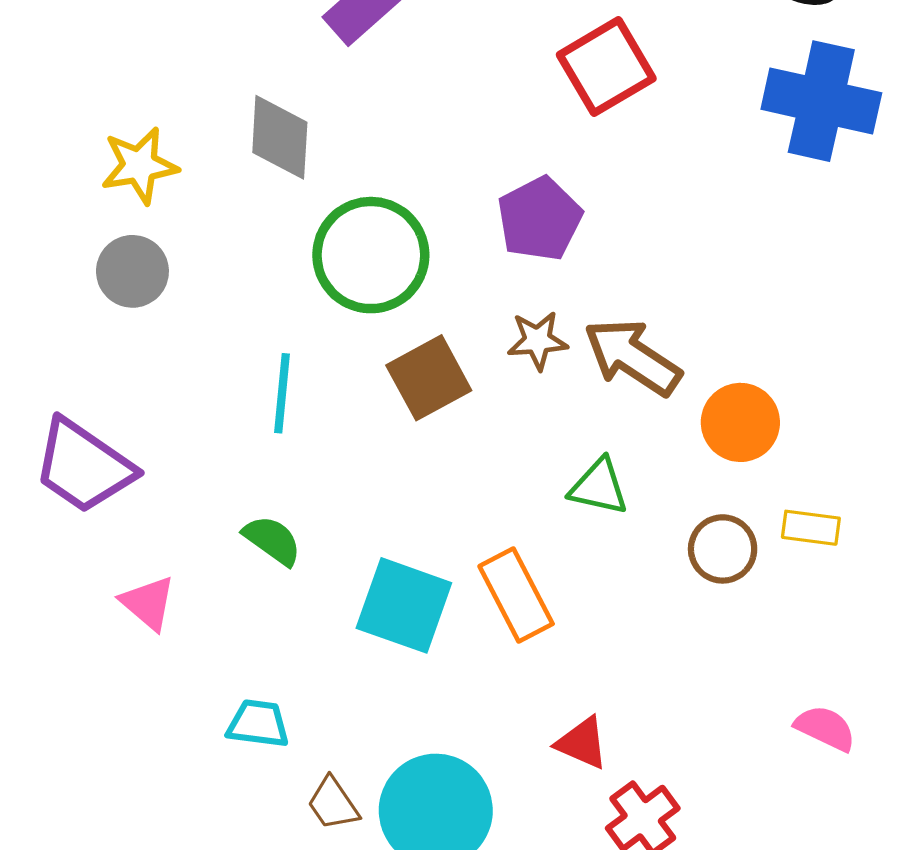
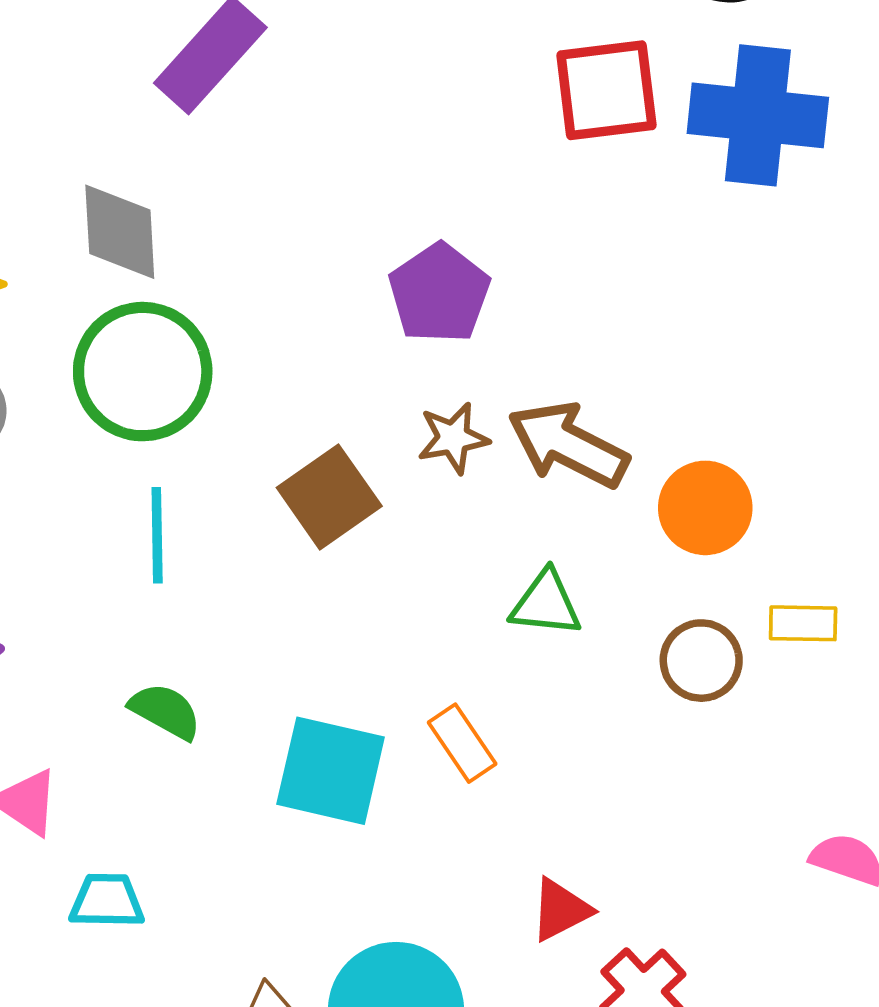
red square: (606, 67) -> (606, 90), moved, turned 30
green circle: (371, 255) -> (143, 372), moved
orange rectangle: (516, 595) -> (462, 743), size x0.7
cyan trapezoid: (258, 724) -> (107, 901), moved
red triangle: (582, 743) -> (561, 910), turned -44

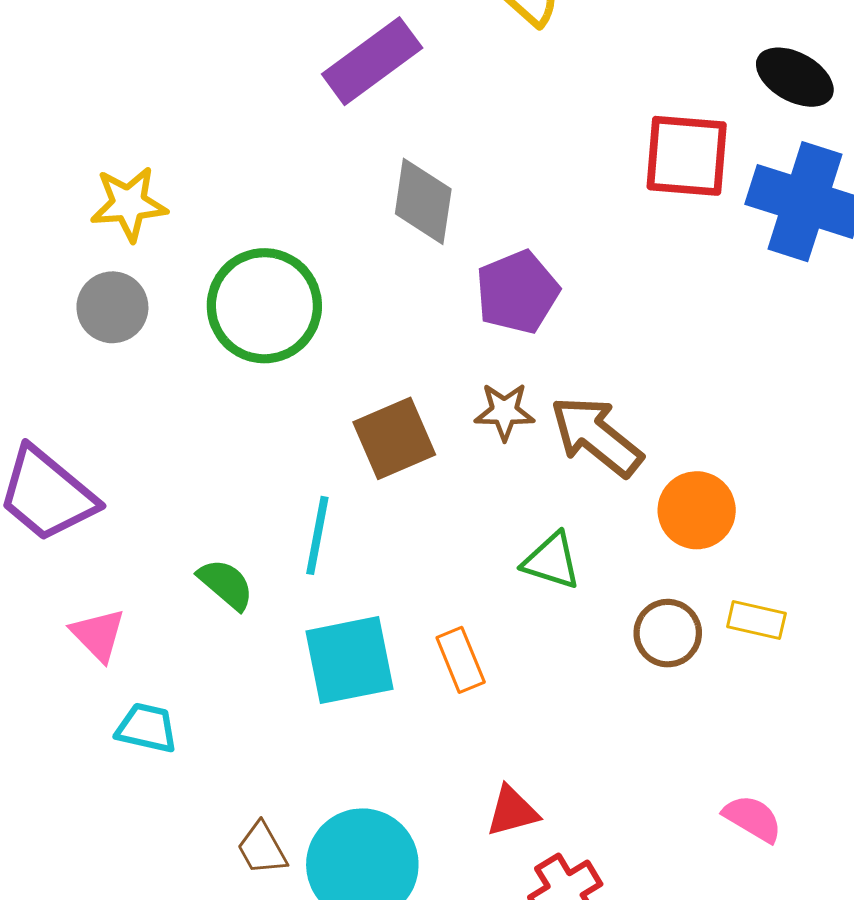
gray diamond: (120, 232) -> (423, 201), moved
cyan line: (157, 535) -> (317, 535), moved
cyan square: (331, 771) -> (349, 660), turned -36

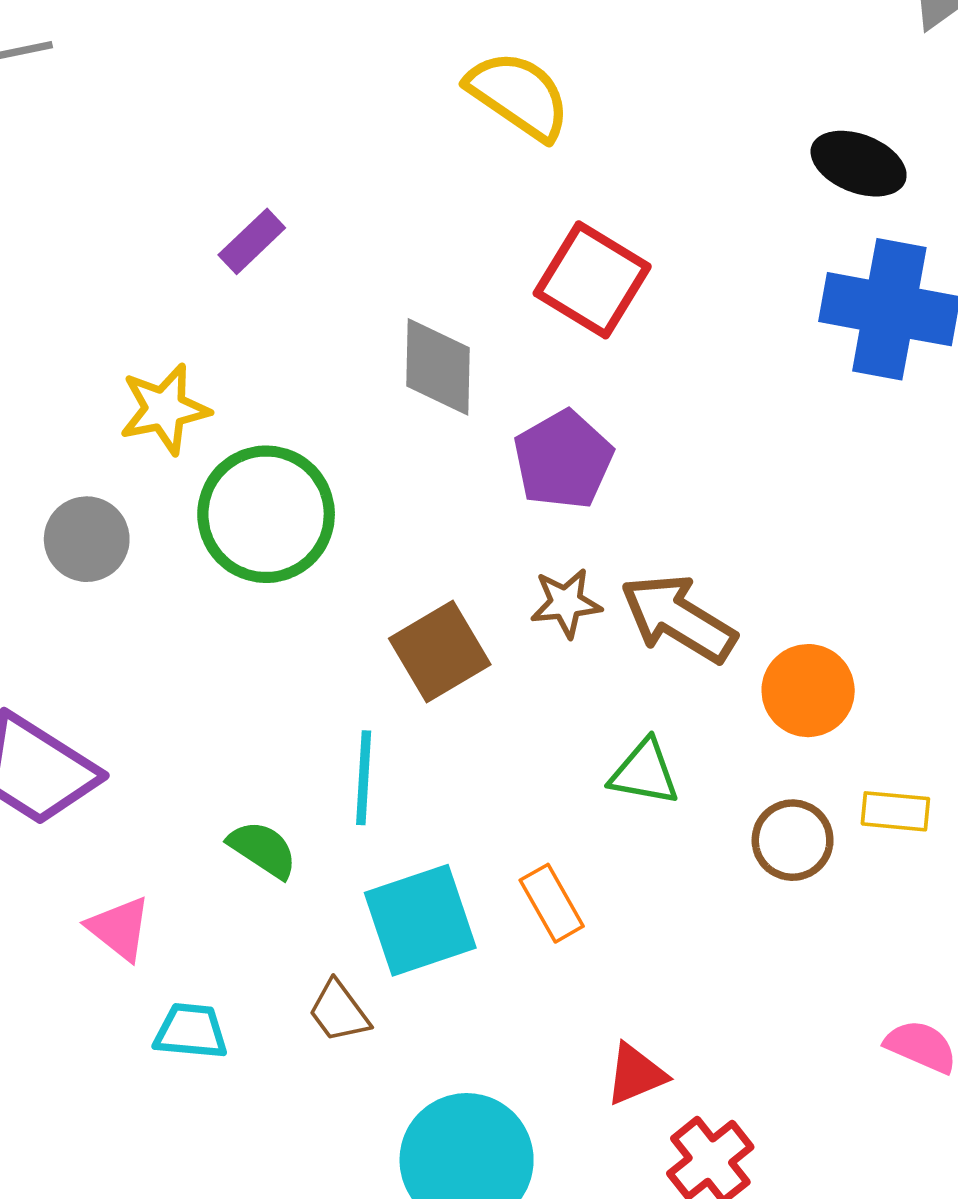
purple rectangle: (372, 61) -> (252, 241), moved, size x0.6
red square: (687, 156) -> (592, 280), moved, turned 34
yellow star: (129, 204) -> (165, 409), moved
brown trapezoid: (262, 849) -> (339, 1011), moved

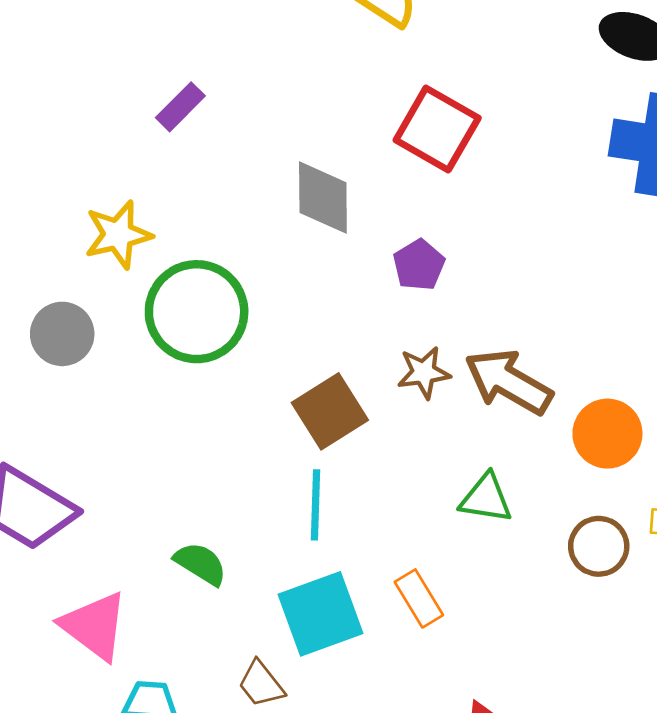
purple pentagon: (563, 460) -> (419, 265), size x0.7
cyan line: (364, 778) -> (315, 505), moved
pink triangle: (119, 928) -> (94, 626), size x1.4

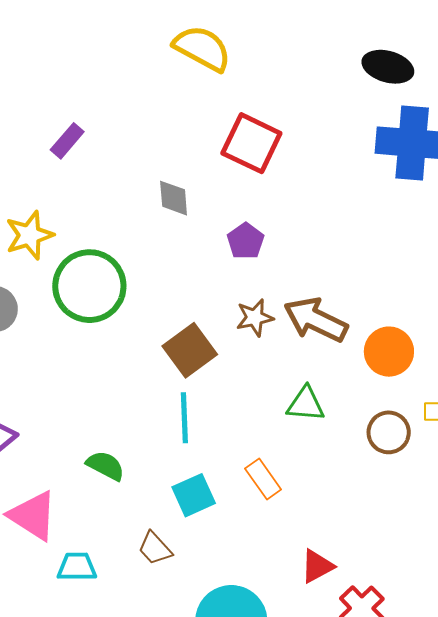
gray diamond: (323, 198) -> (174, 198), size x0.7
cyan square: (321, 614) -> (194, 495), size x0.7

